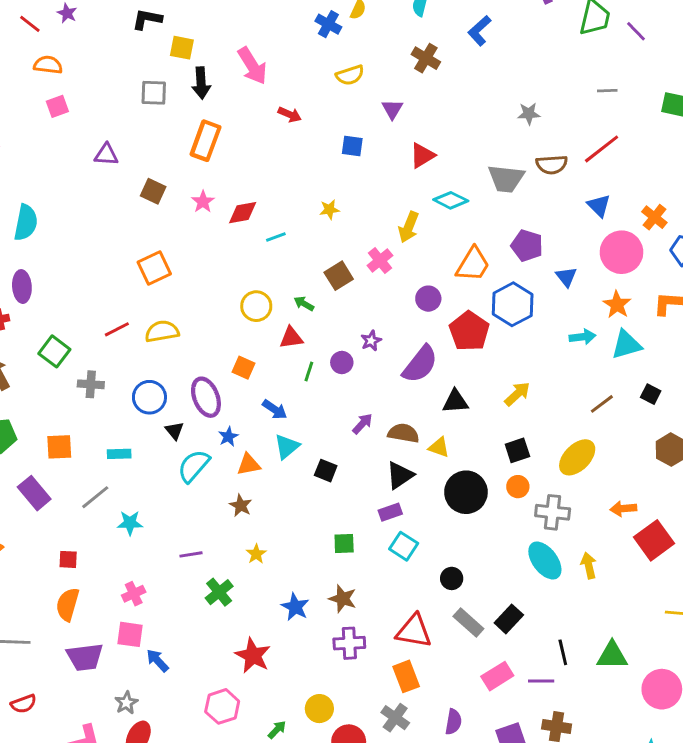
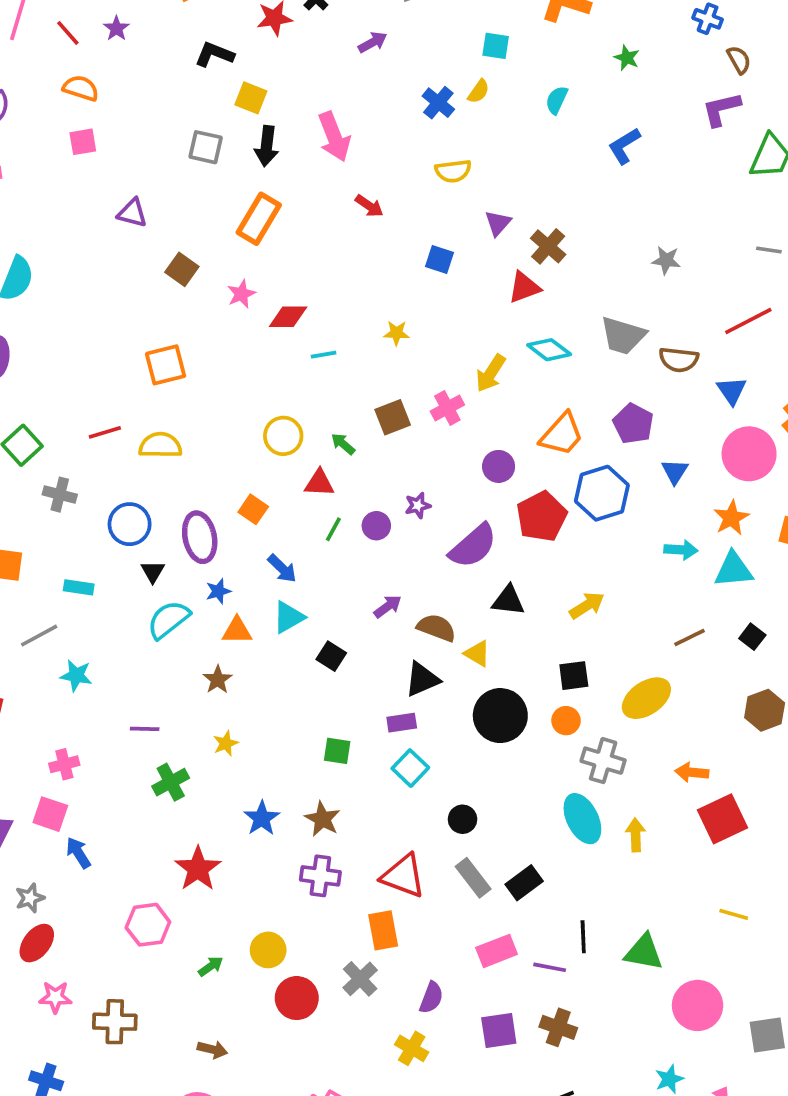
brown cross: (426, 58) -> (548, 246), moved
brown semicircle: (552, 165) -> (679, 360), moved

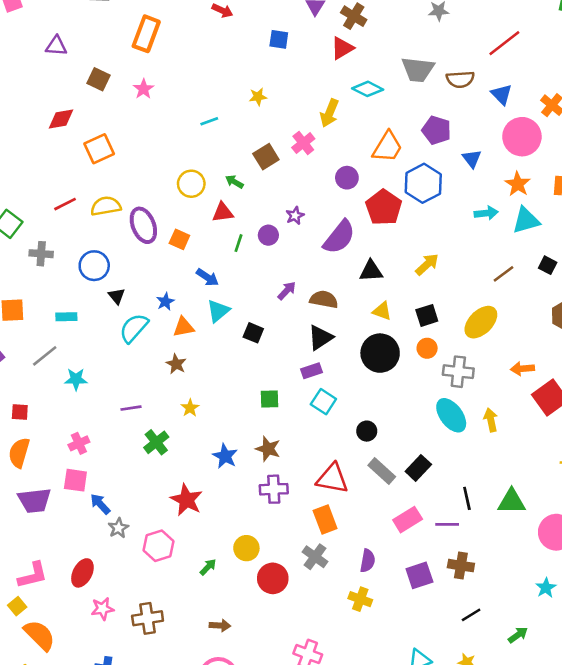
red diamond: (288, 317) -> (61, 119), moved
purple ellipse: (200, 537) -> (143, 225), moved
yellow triangle: (477, 653) -> (382, 311), moved
gray star: (30, 898) -> (118, 528), moved

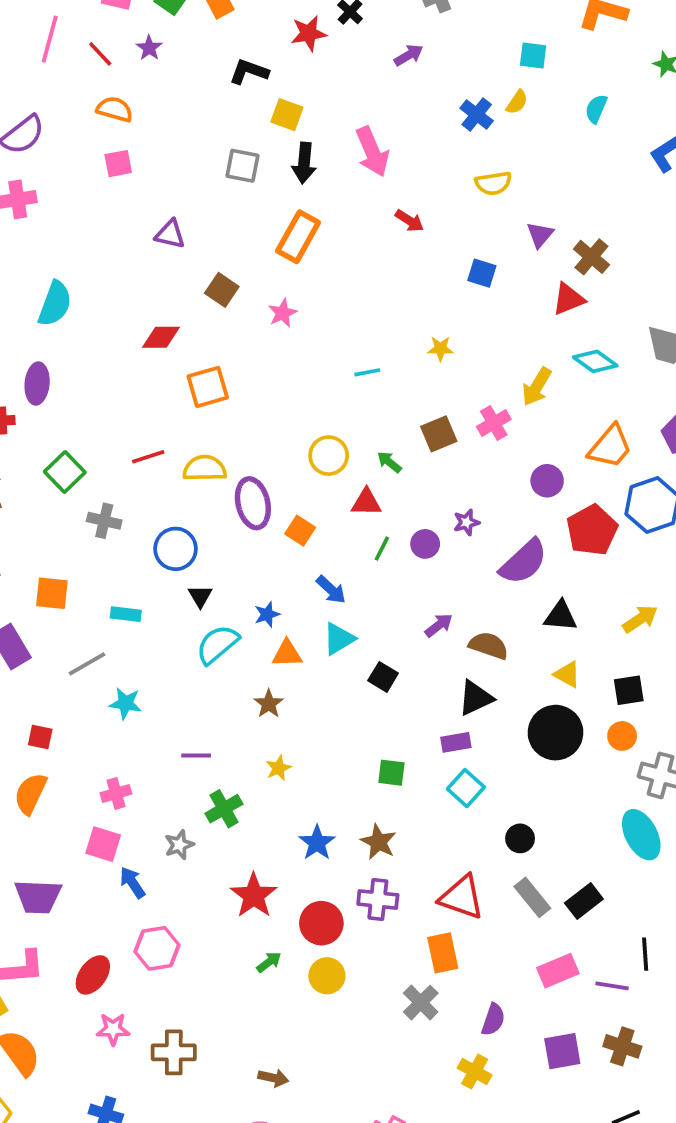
purple trapezoid: (34, 500) -> (38, 897), moved
gray star: (118, 528) -> (179, 845), moved
pink hexagon: (158, 546) -> (157, 948), moved
green arrow: (208, 567) -> (269, 962), moved
red circle: (273, 578) -> (321, 923), moved

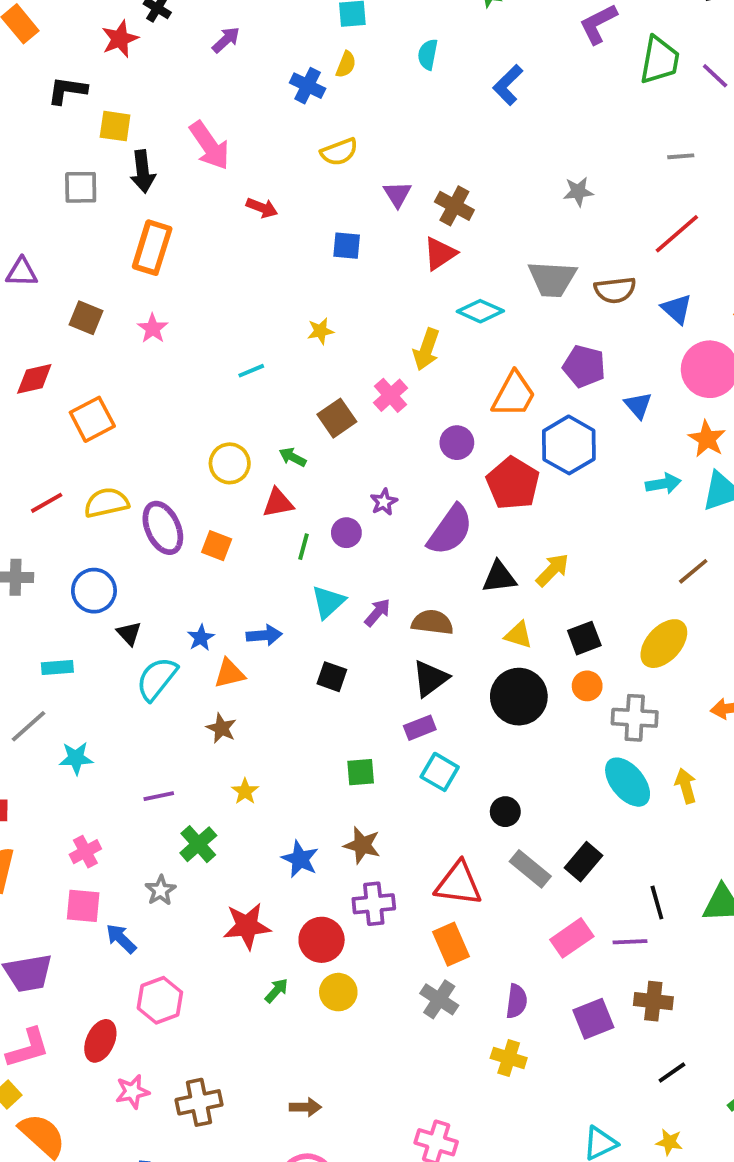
blue arrow: (331, 590) -> (264, 635), moved, turned -36
yellow arrow: (640, 619) -> (552, 570), moved
cyan triangle: (339, 639) -> (328, 602), moved
red star: (254, 895) -> (247, 926), turned -30

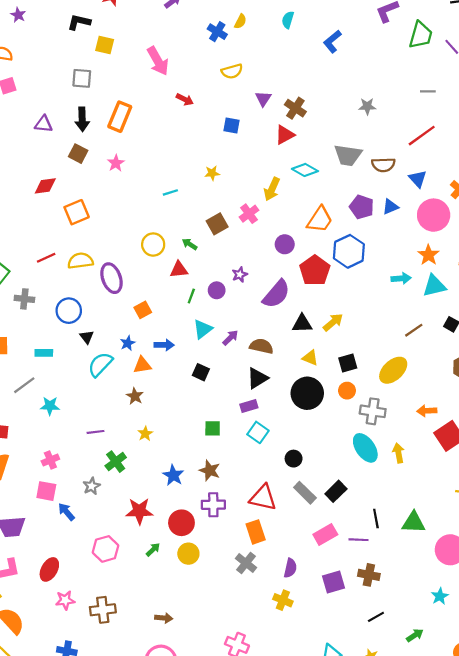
black arrow: (143, 171) -> (82, 119), moved
blue triangle: (638, 405) -> (390, 207), moved, turned 42
orange square: (217, 546) -> (143, 310), moved, turned 35
pink hexagon: (160, 1000) -> (106, 549), moved

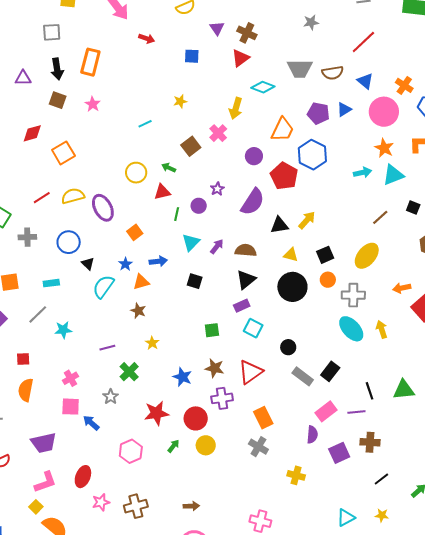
red triangle: (263, 498) -> (250, 372), moved, turned -40
purple semicircle: (290, 568) -> (312, 435), moved

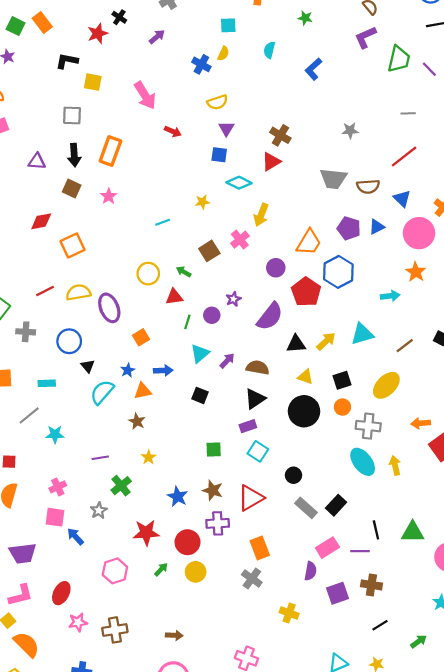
purple triangle: (217, 28) -> (226, 129), moved
cyan diamond: (263, 87) -> (239, 183), moved
cyan triangle: (393, 175) -> (362, 334), moved

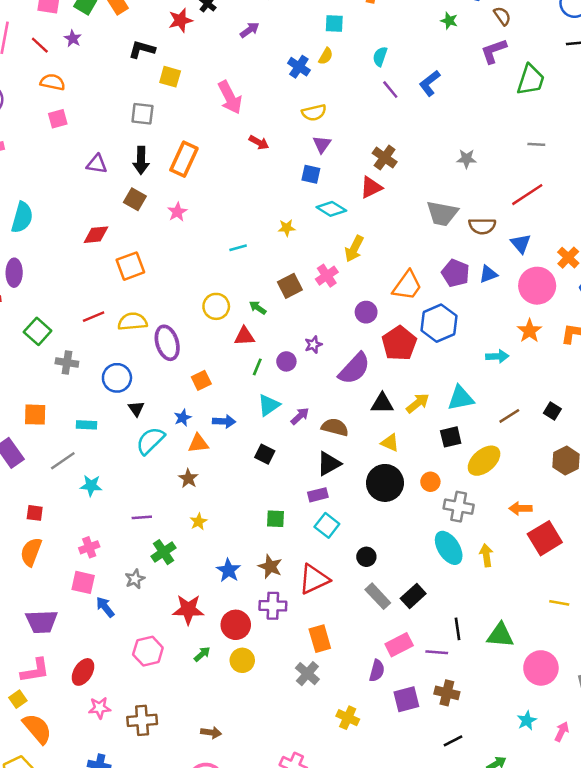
green star: (305, 18) -> (449, 21), moved
purple line: (429, 69) -> (390, 90), moved
black square: (342, 380) -> (451, 437), moved

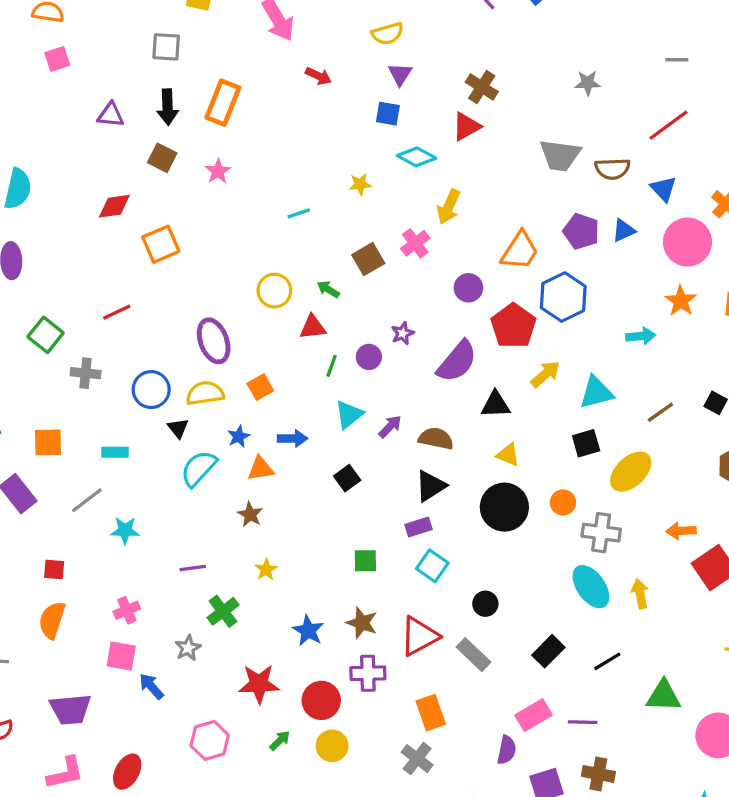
yellow semicircle: (132, 322) -> (205, 393), moved
yellow arrow: (418, 403) -> (545, 374), moved
black square: (265, 454) -> (347, 478), turned 30
gray rectangle: (378, 596) -> (473, 655), moved
black line: (458, 629) -> (607, 661), moved, turned 70

